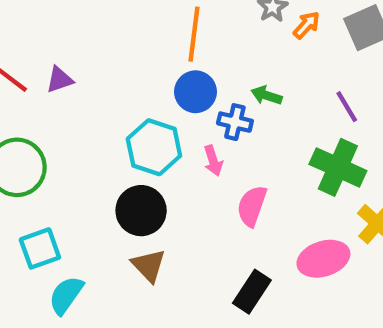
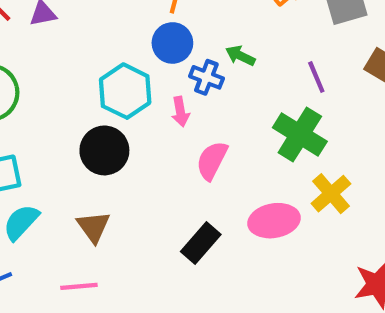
brown triangle: (149, 265) -> (93, 227), moved

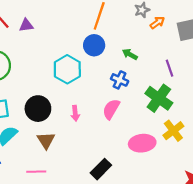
blue cross: (206, 77) -> (120, 80), moved
pink arrow: (180, 112) -> (75, 113), moved
black circle: (104, 150) -> (38, 109), moved
black rectangle: (201, 243) -> (101, 169), moved

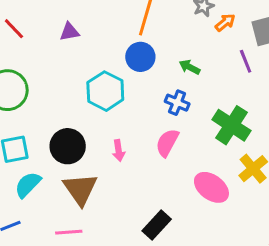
purple triangle: (26, 25) -> (69, 32), moved
purple line: (170, 68) -> (246, 61), moved
brown triangle: (46, 140) -> (80, 189), size x1.4
pink ellipse: (142, 143) -> (211, 187), turned 45

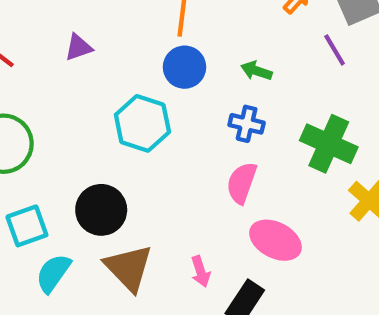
pink arrow: (119, 151) -> (201, 272), moved
pink ellipse: (211, 187) -> (276, 240), moved

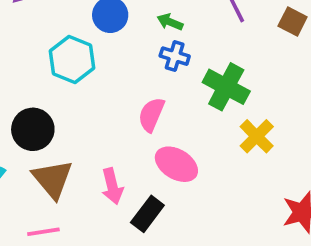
blue cross: (247, 124) -> (175, 56), moved
pink arrow: (201, 272) -> (112, 186), size x1.4

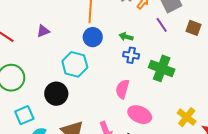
black circle: (33, 129) -> (56, 94), moved
yellow cross: (257, 136) -> (187, 117), moved

